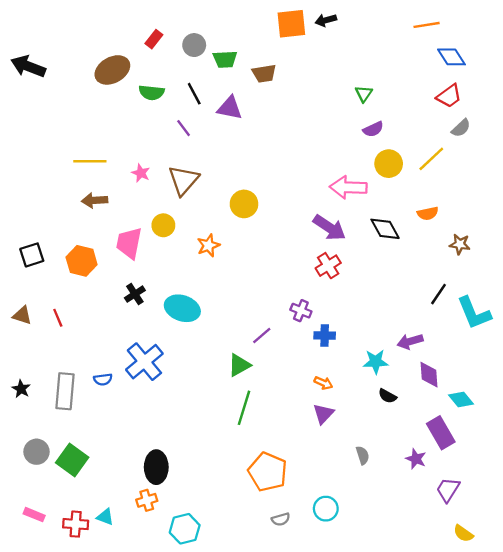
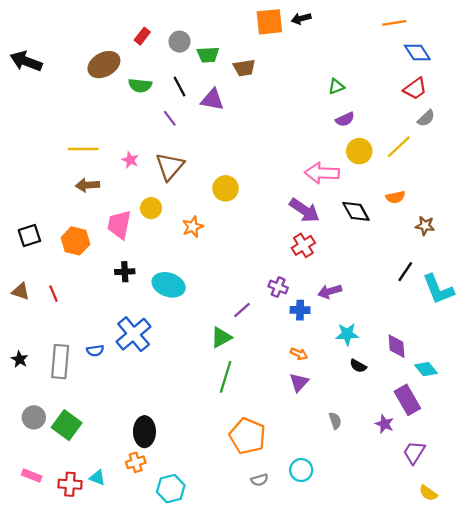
green triangle: (364, 94) -> (336, 86), turned 35
black cross: (135, 294) -> (125, 272), turned 30
purple arrow: (410, 341) -> (330, 291), moved

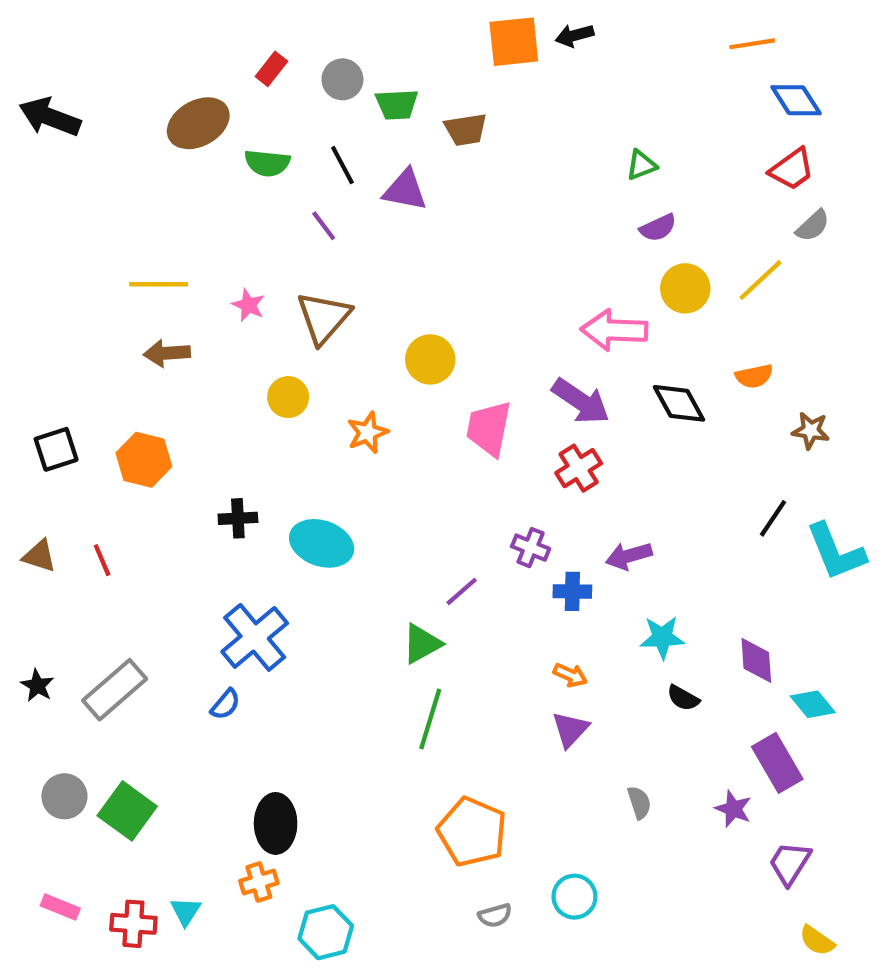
pink trapezoid: (119, 225) -> (489, 428), moved
blue semicircle: (95, 351) -> (225, 704), moved, turned -42
gray rectangle: (60, 362) -> (115, 690), turned 44
cyan triangle: (97, 478) -> (186, 911), turned 42

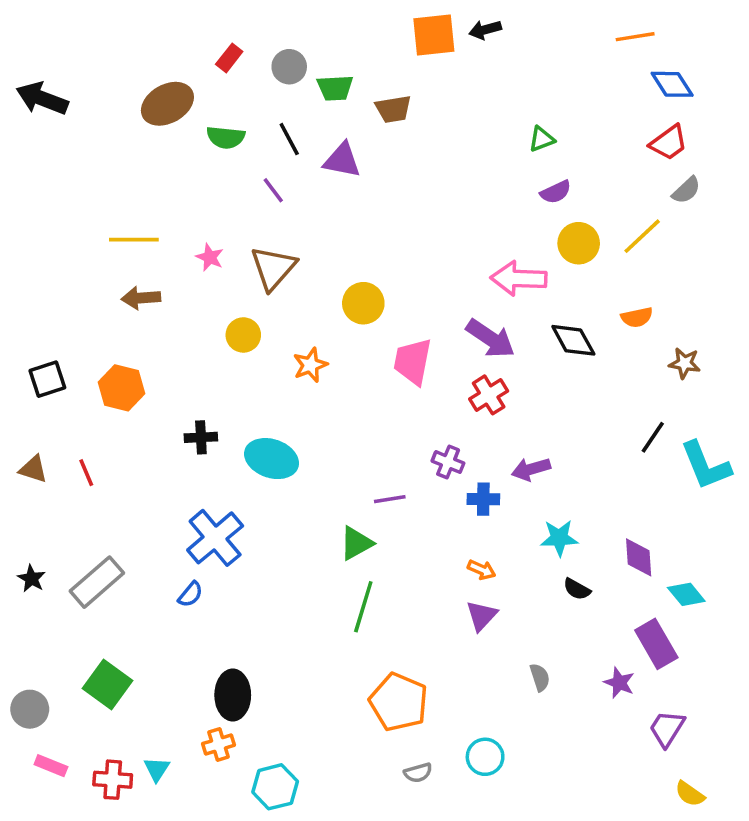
purple line: (462, 591) -> (390, 499), turned 32
gray circle: (64, 796) -> (30, 709), moved

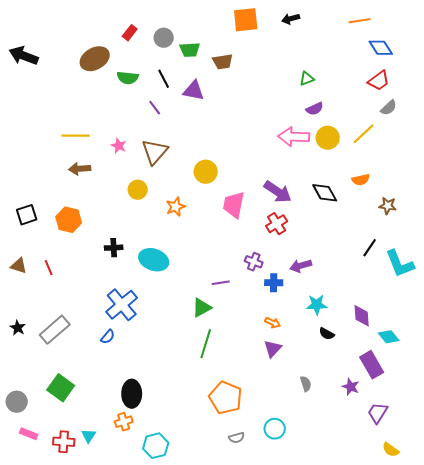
black arrow: (485, 30) -> (291, 19), moved
pink arrow: (519, 279) -> (294, 137), moved

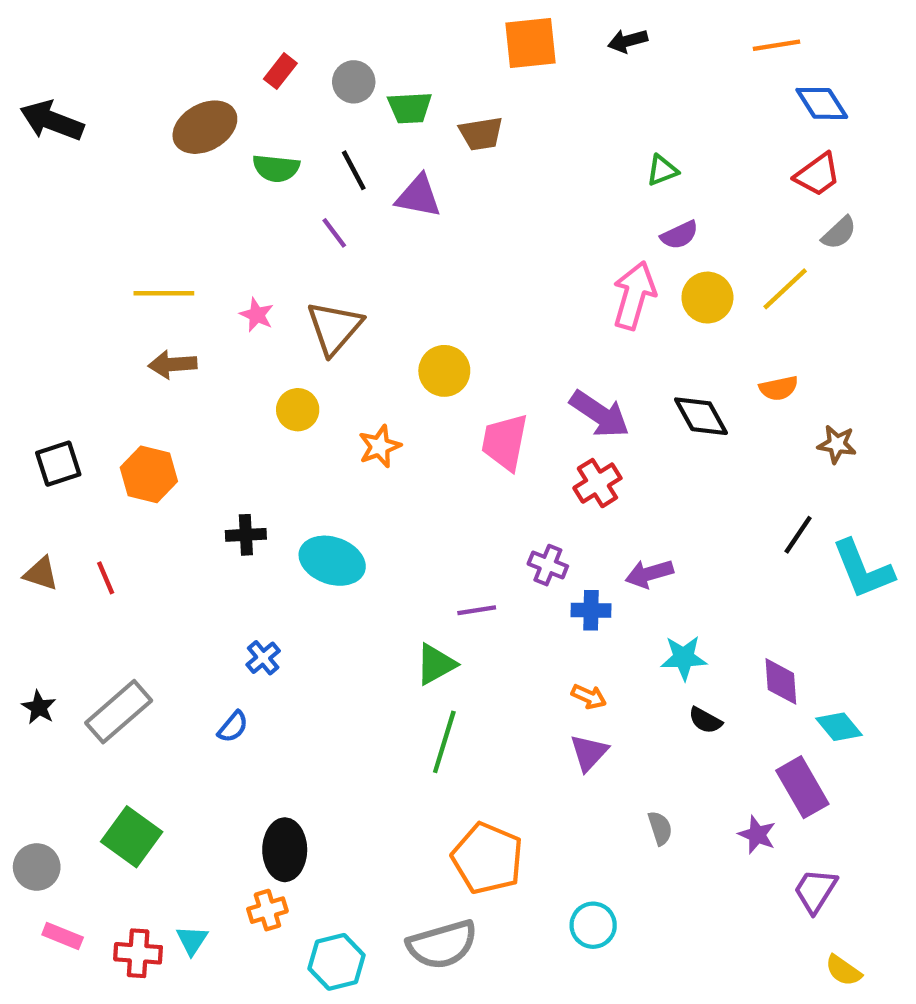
pink arrow: (294, 137) -> (634, 295), turned 104
blue cross: (122, 305) -> (263, 658), size x0.5
gray semicircle: (237, 438) -> (442, 945), moved, size x2.0

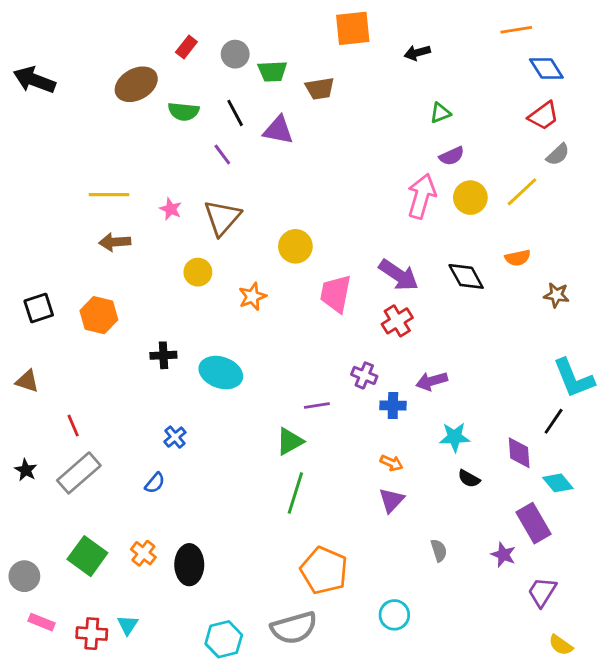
black arrow: (628, 41) -> (417, 53), moved
black line: (798, 535) -> (554, 421), moved
red line: (106, 578) -> (73, 426), moved
orange cross: (267, 910) -> (143, 553), moved, turned -35

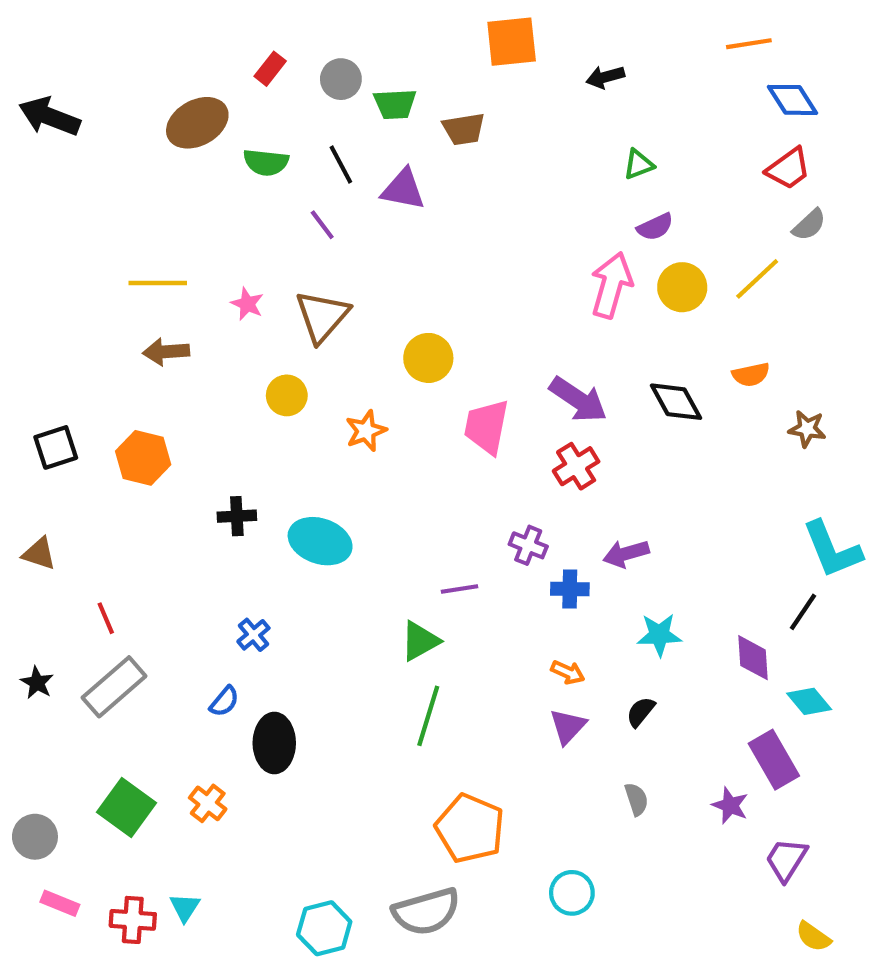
black semicircle: (469, 479) -> (641, 712), moved, turned 100
black ellipse: (189, 565) -> (274, 743), moved

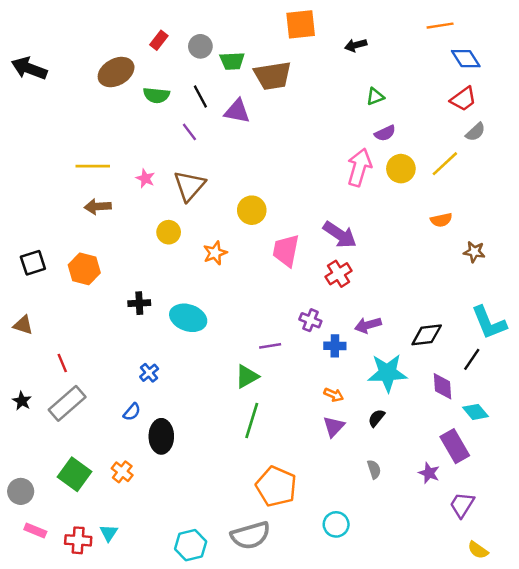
brown trapezoid: (464, 129) -> (273, 76), size x1.5
black diamond: (676, 402) -> (427, 335), moved, turned -68
cyan star: (659, 635) -> (387, 373), size x1.5

